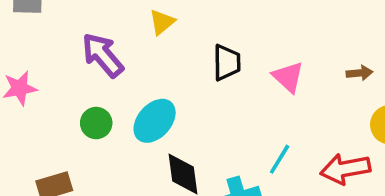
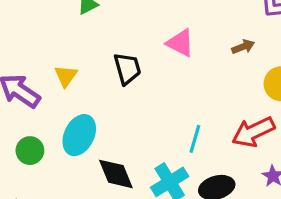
yellow triangle: (162, 22) -> (66, 76), moved
pink triangle: (288, 77) -> (180, 43), moved

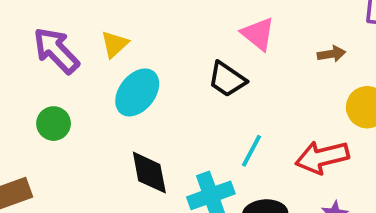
black trapezoid: (127, 69) -> (227, 79), moved, turned 128
cyan ellipse: (79, 135) -> (137, 92), moved

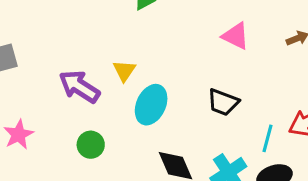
black trapezoid: (227, 79) -> (223, 102), moved
cyan line: (251, 151) -> (267, 138), moved

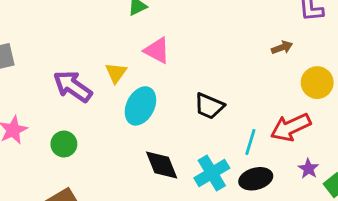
pink triangle: (236, 36) -> (157, 50), moved
green circle: (91, 145) -> (64, 144), moved

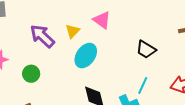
black trapezoid: (209, 106) -> (146, 50), moved
cyan line: (250, 142) -> (143, 85), moved

